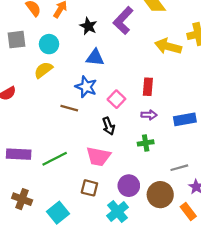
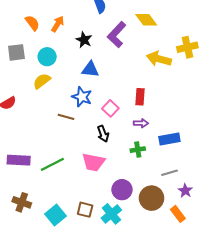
blue rectangle: (185, 119) -> (169, 139), moved
brown square: (89, 188) -> (85, 210), moved

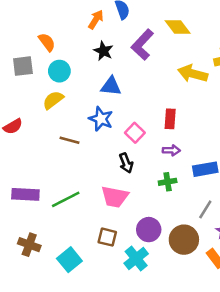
orange semicircle: (32, 23) -> (47, 42), moved
orange arrow: (58, 24) -> (96, 20), moved
brown line: (66, 117) -> (69, 140), moved
gray line: (169, 173) -> (205, 209), turned -42
brown square: (85, 210) -> (107, 237), moved

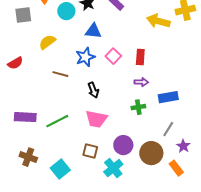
cyan circle: (59, 71) -> (66, 11), moved
blue star: (101, 119) -> (85, 57), turned 30
pink square: (135, 133) -> (113, 56), moved
black arrow: (126, 163) -> (93, 90), moved

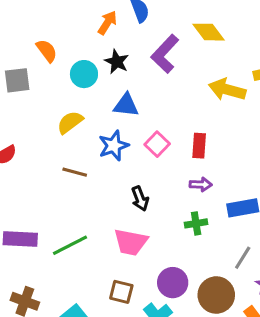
yellow semicircle: (47, 42) -> (70, 122), moved
black arrow: (93, 90) -> (140, 199), moved

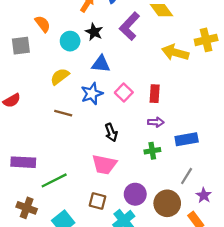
green line: (70, 245) -> (54, 180), moved

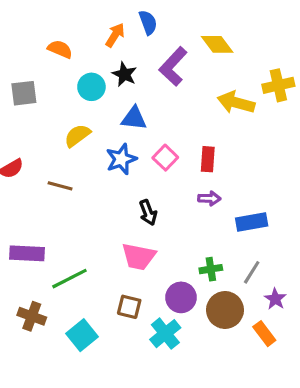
orange semicircle: (43, 24) -> (60, 49), moved, turned -30
brown line: (63, 113) -> (60, 186), moved
green cross: (152, 151) -> (211, 269), moved

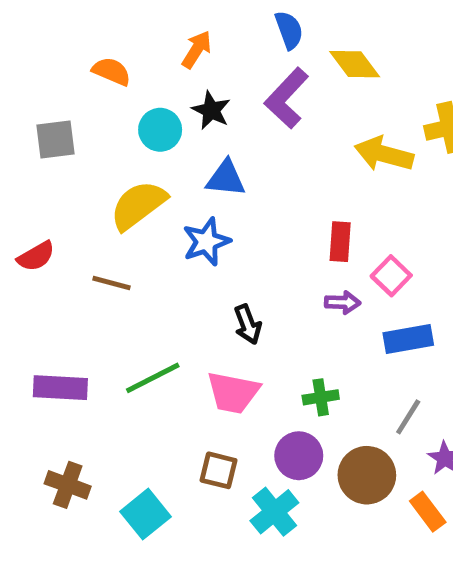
blue semicircle: (148, 22) -> (289, 30), moved
yellow semicircle: (77, 136) -> (138, 205), size x1.4
pink square: (165, 158) -> (391, 276), moved
green cross: (211, 269) -> (321, 397), moved
green line: (69, 279) -> (153, 378), moved

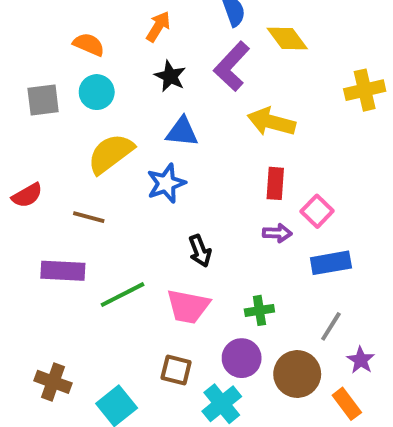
cyan circle: (160, 130) -> (97, 92), moved
yellow arrow: (384, 154) -> (271, 122), moved
purple rectangle: (60, 388) -> (63, 271), moved

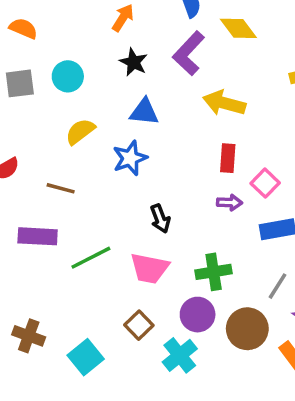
orange semicircle: (89, 44) -> (23, 28), moved
yellow semicircle: (111, 154) -> (80, 131), size x0.7
green cross: (259, 310) -> (214, 272), size x1.4
brown square: (176, 370) -> (139, 325), turned 32

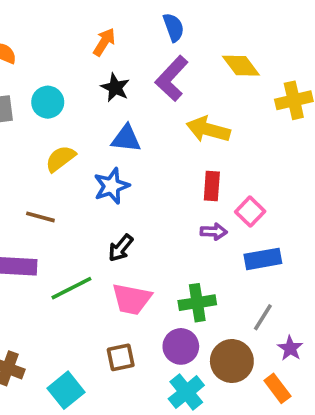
yellow diamond: (238, 28) -> (241, 66), moved
black arrow: (160, 219) -> (121, 248), moved, turned 60
brown square: (139, 325) -> (121, 357), turned 32
cyan cross: (180, 355) -> (186, 392), moved

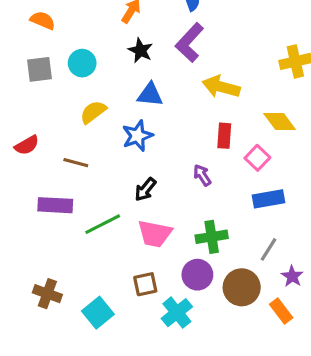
yellow diamond: (241, 66) -> (280, 121), moved
purple arrow: (214, 232) -> (202, 175), moved, turned -125
cyan cross: (186, 392) -> (177, 313), moved

